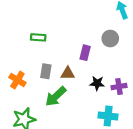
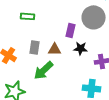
gray circle: (110, 39) -> (94, 17), size x1.5
black star: (97, 83) -> (81, 48), moved

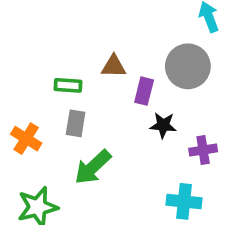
green rectangle: (28, 16) -> (68, 85), moved
brown triangle: (55, 49) -> (114, 66), moved

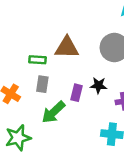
brown triangle: (114, 66) -> (67, 48), size x1.5
purple rectangle: (144, 91) -> (77, 93), moved

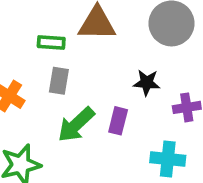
purple rectangle: (77, 93) -> (118, 121), moved

